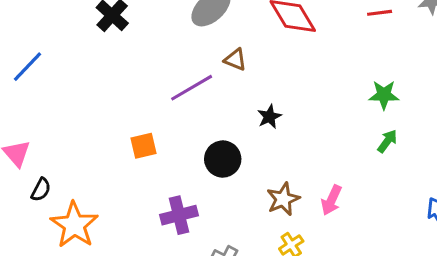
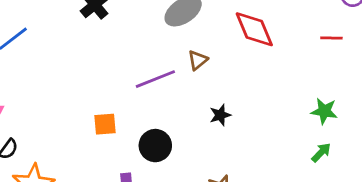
brown triangle: (235, 60) -> (198, 60), turned 50
black circle: (223, 159) -> (155, 146), moved

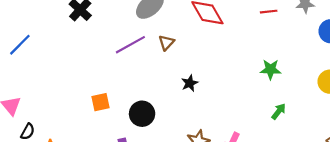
purple line: (155, 79) -> (130, 45), moved
green arrow: (321, 152) -> (279, 111), moved

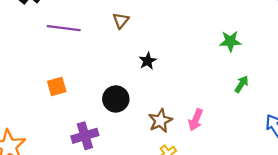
purple line: (130, 45) -> (64, 28), moved, turned 40
black circle: (142, 114) -> (116, 99), moved

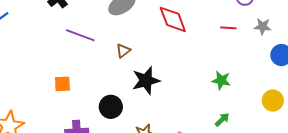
brown triangle: (121, 20) -> (123, 51), moved
black star: (148, 61) -> (146, 80), size x1.8

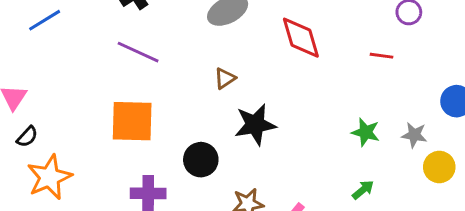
gray star: (263, 26) -> (414, 135), moved
purple line: (80, 35) -> (138, 52), moved
orange square: (62, 84) -> (132, 121), size x1.8

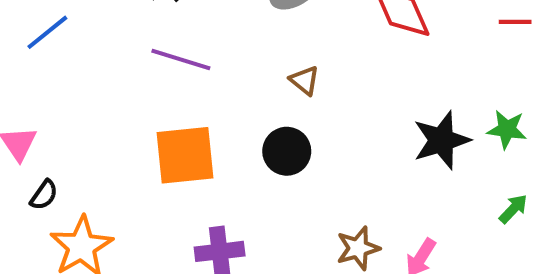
brown triangle: (225, 78) -> (305, 80), turned -40
black star: (255, 125) -> (442, 140), moved
black circle: (201, 160) -> (287, 151), moved

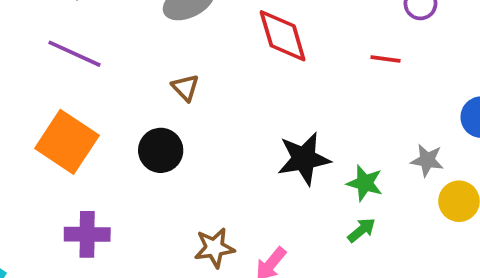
green star: (507, 129) -> (365, 183), moved
orange square: (185, 155) -> (67, 142), turned 32

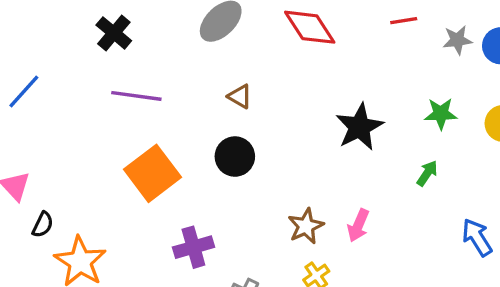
orange square: (67, 142) -> (152, 173), turned 36
gray star: (427, 160) -> (457, 40), moved
green star: (365, 183) -> (441, 114), moved

